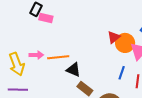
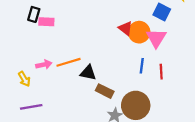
red triangle: (114, 37) -> (125, 28), turned -32
yellow arrow: (17, 64) -> (24, 79), size x0.6

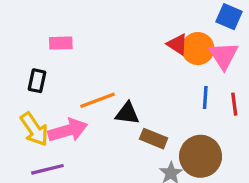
black rectangle: (34, 14) -> (37, 81), moved
pink arrow: (44, 65) -> (68, 130), moved, size x1.6
yellow arrow: (24, 79) -> (34, 129), size x1.5

